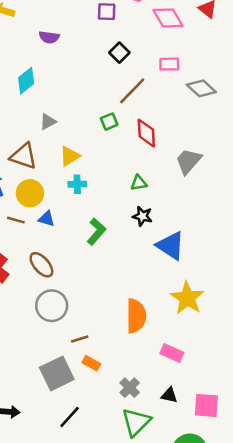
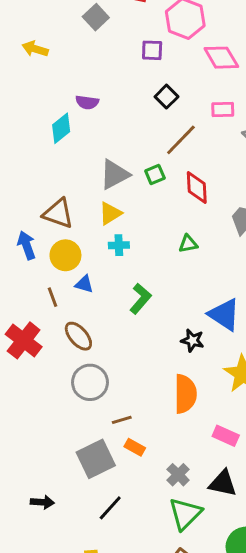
purple semicircle: (49, 37) -> (87, 102), moved
gray triangle: (48, 122) -> (115, 174), moved, size x1.6
black star: (142, 216) -> (192, 340), moved
brown line: (16, 220) -> (52, 297), moved, turned 54
black triangle: (169, 395) -> (223, 483), size x1.5

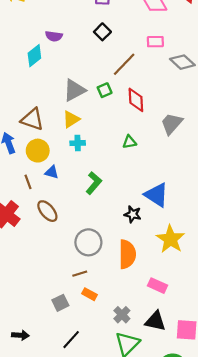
black square: (166, 97) -> (102, 32), moved
gray circle: (90, 382) -> (88, 242), moved
gray square: (96, 459) -> (60, 303), size x0.6

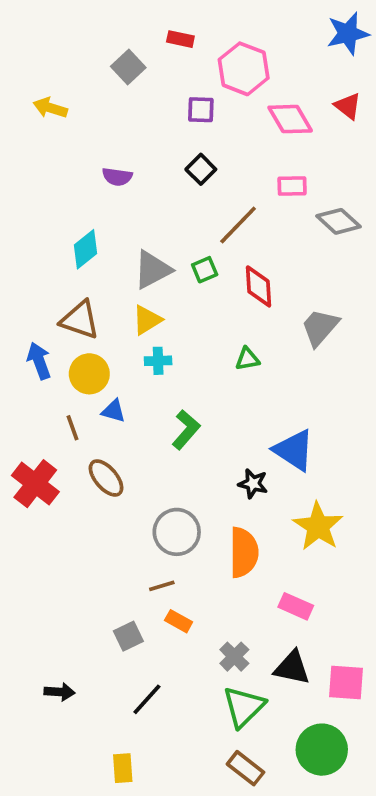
cyan diamond: (34, 56) -> (86, 249), moved

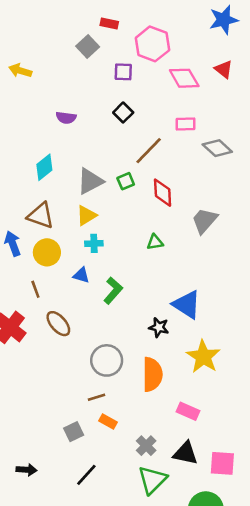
gray square: (128, 67) -> (88, 46), moved
blue triangle: (113, 411) -> (81, 275), moved

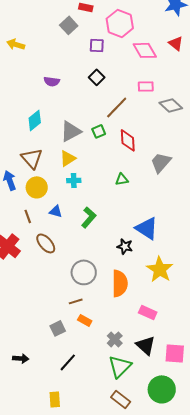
brown triangle: (41, 216) -> (32, 158), turned 30
blue triangle: (81, 275) -> (56, 211), moved
black triangle: (185, 453) -> (146, 345), turned 30

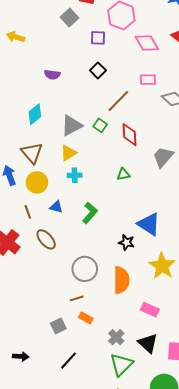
green square: (99, 131) -> (100, 125), turned -32

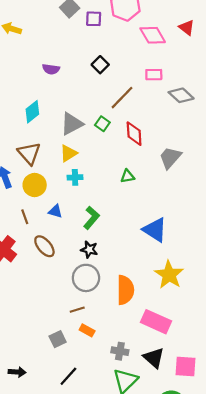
purple square: (98, 38) -> (94, 19), moved
black star: (126, 242) -> (89, 250), moved
pink rectangle: (150, 310) -> (156, 322), size x1.5
gray cross: (116, 337) -> (120, 351), turned -35

